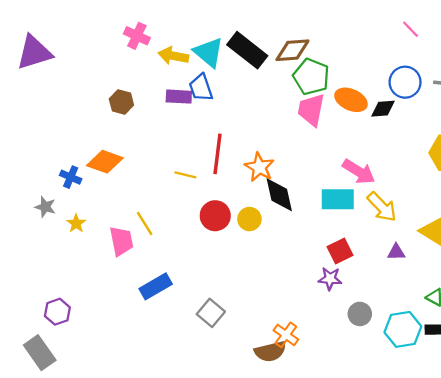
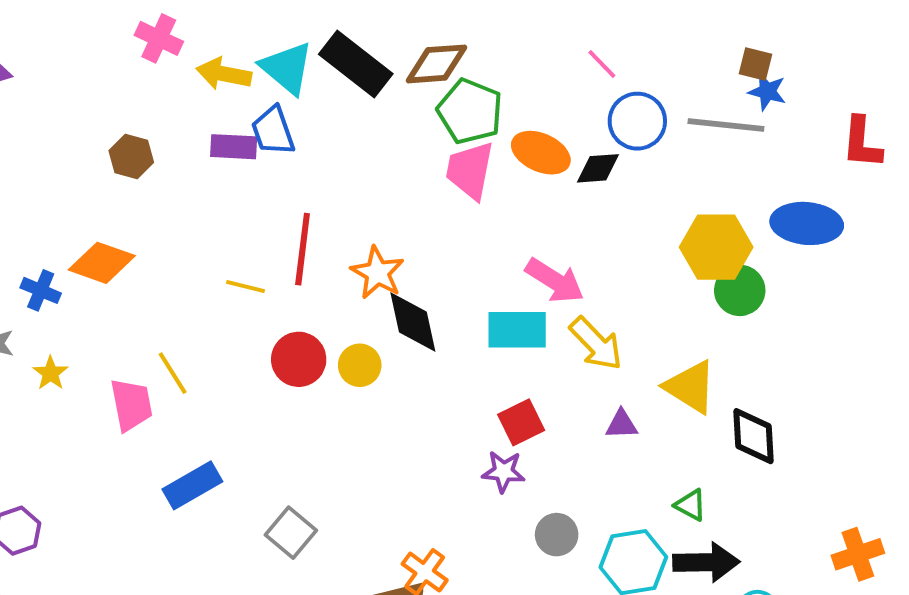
pink line: (411, 29) -> (602, 64), moved

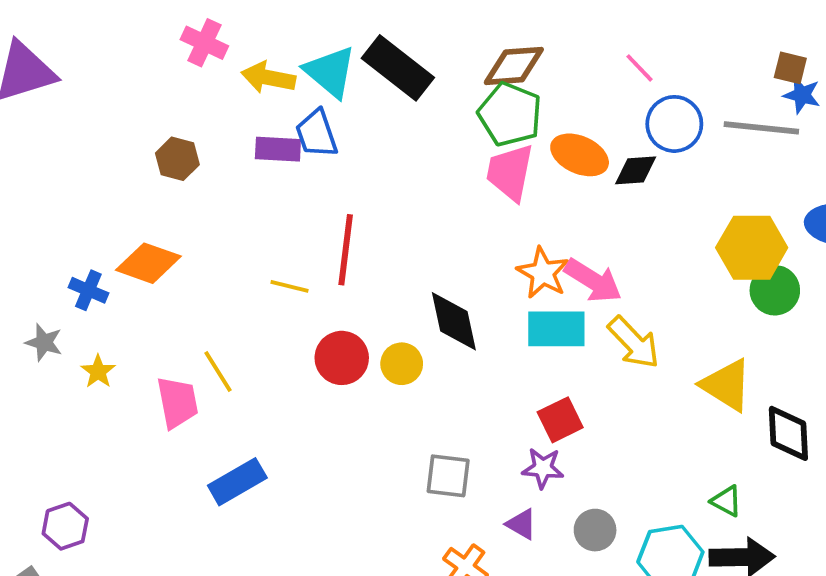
brown diamond: (436, 64) -> (514, 66), moved
orange star: (377, 273) -> (543, 273), moved
purple triangle: (622, 424) -> (522, 524), moved, turned 32
gray square: (291, 533) -> (448, 476), moved, turned -33

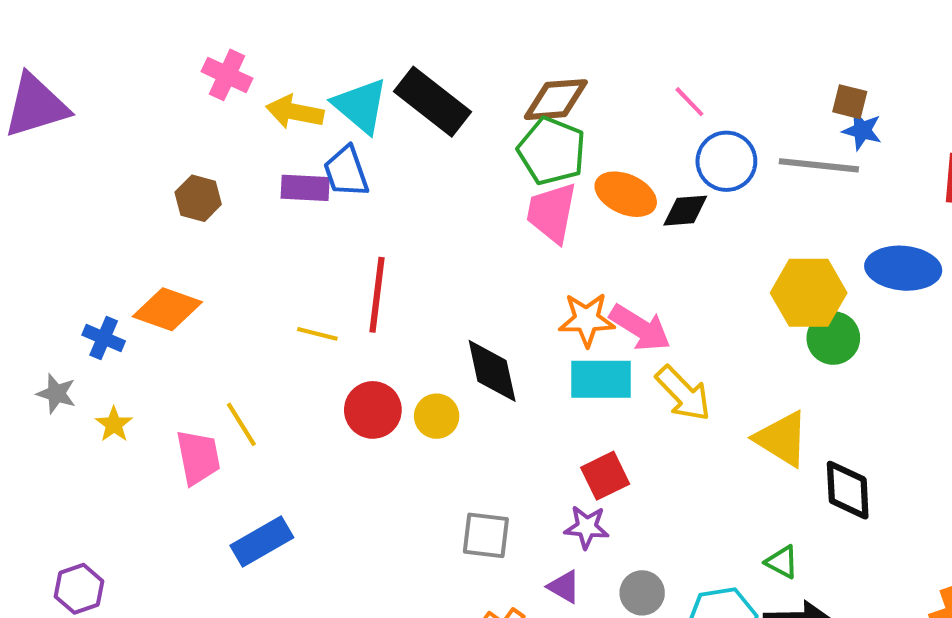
orange star: (543, 273) -> (587, 320), turned -30

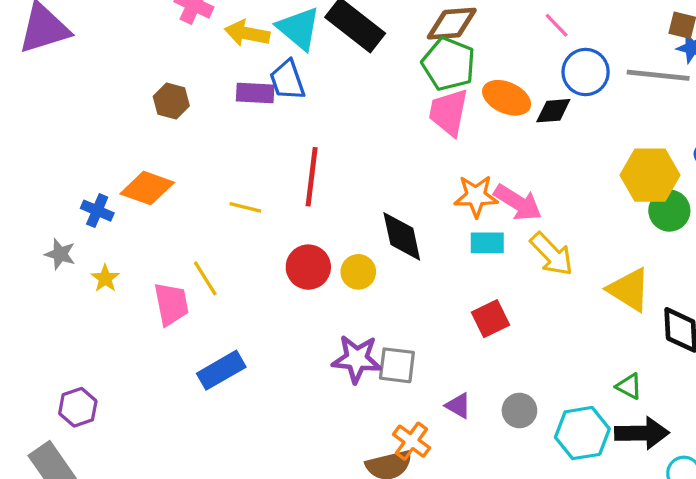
yellow line: (317, 334) -> (245, 207), moved
cyan rectangle: (601, 379) -> (487, 243), size x0.7
purple star: (587, 527) -> (357, 359), moved, size x1.4

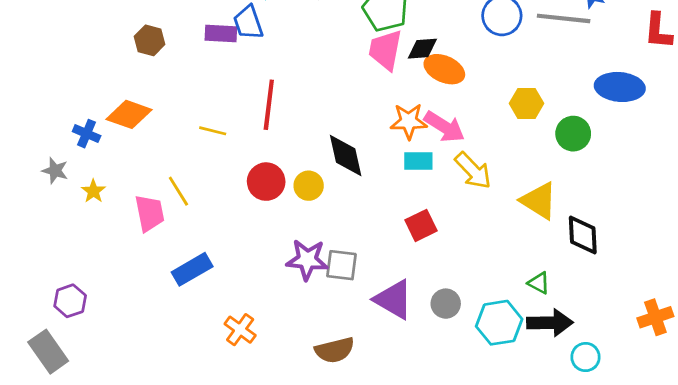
orange ellipse: (507, 98) -> (444, 69), moved
black diamond: (553, 111) -> (422, 49), moved
yellow hexagon: (650, 175) -> (527, 103), moved, size x0.7
purple triangle: (458, 406) -> (394, 299), size x1.8
orange cross: (411, 441) -> (240, 330), moved

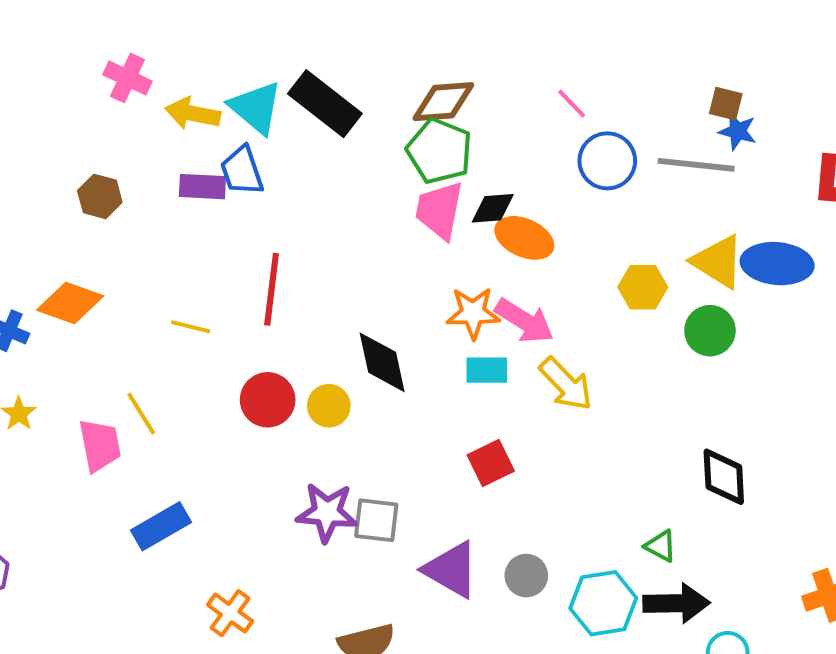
yellow triangle: (539, 201) -> (718, 262), moved

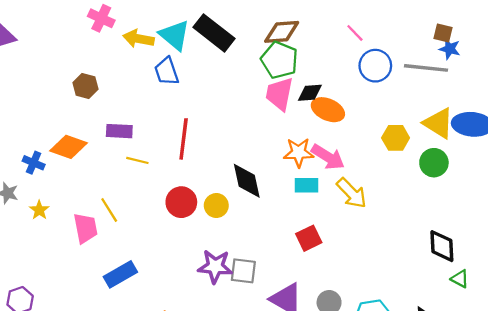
purple rectangle: (202, 187) -> (119, 131), moved
green triangle: (661, 546) -> (460, 279), moved

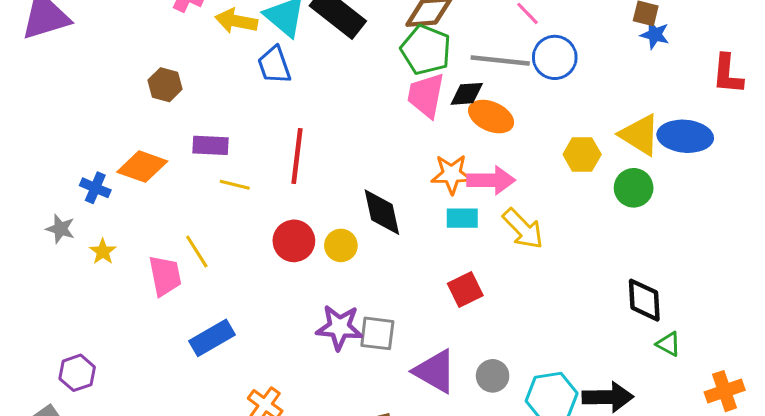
gray line: (426, 68) -> (500, 60), moved
pink arrow: (328, 157) -> (491, 180), turned -32

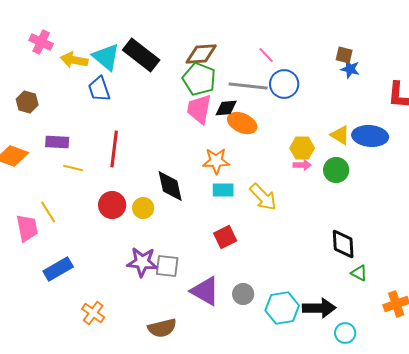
yellow triangle: (640, 135) -> (340, 135), size x0.7
pink arrow: (491, 180) -> (302, 165), moved, size x0.6

